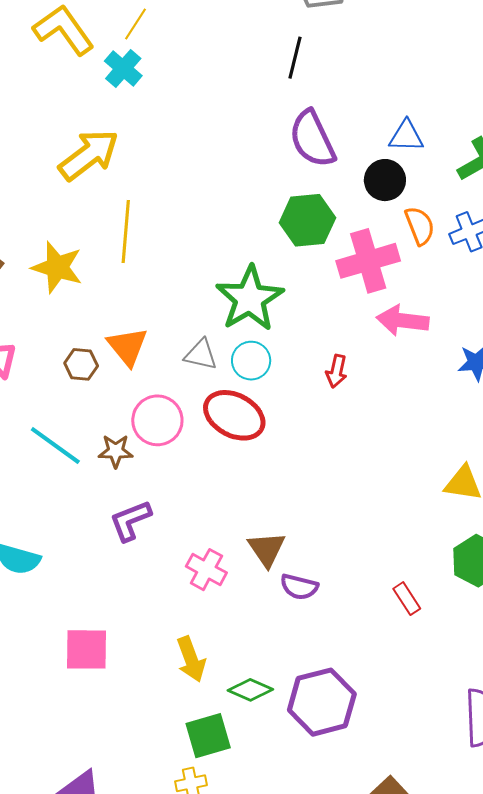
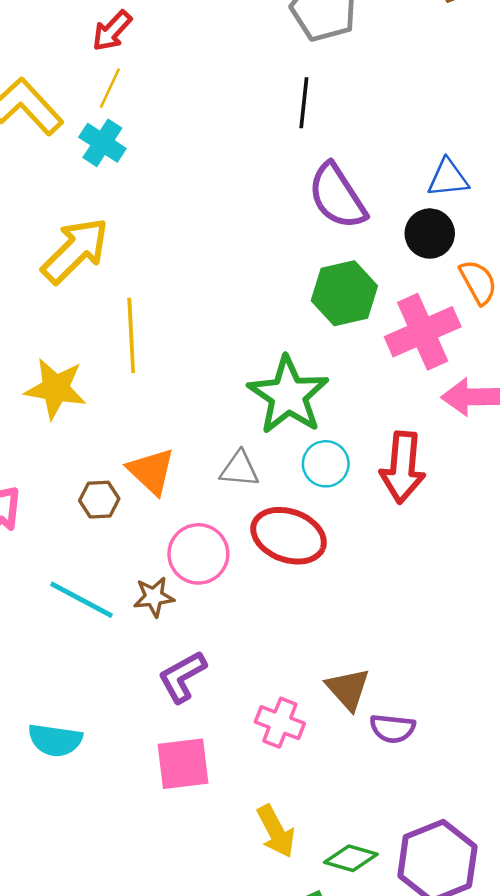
cyan circle: (251, 361) -> (326, 464), moved
red arrow: (337, 371) -> (403, 467), size x1.8
pink square: (87, 649) -> (183, 764), moved

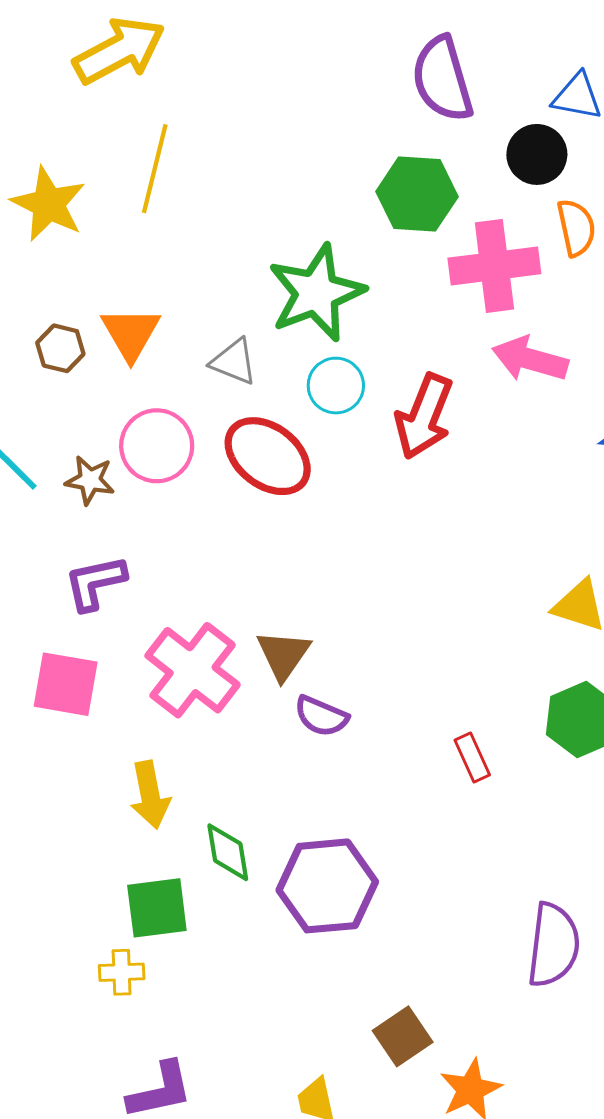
pink cross: (280, 723) -> (193, 670), size x1.6
green diamond: (351, 858) -> (228, 852), turned 48

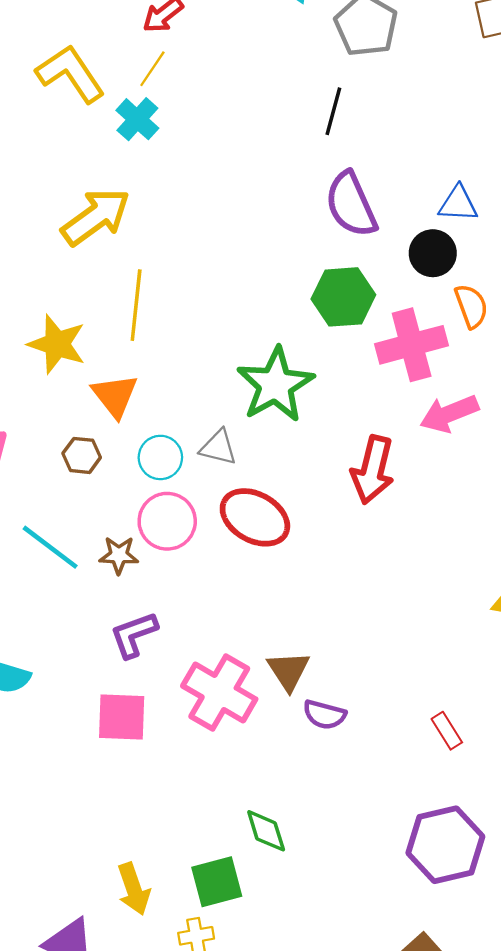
orange triangle: (131, 333) -> (115, 396), moved
pink arrow: (530, 359) -> (449, 414), turned -30
cyan circle: (336, 386) -> (160, 457), moved
yellow arrow: (150, 795) -> (134, 889), moved
purple hexagon: (327, 886) -> (445, 845), moved

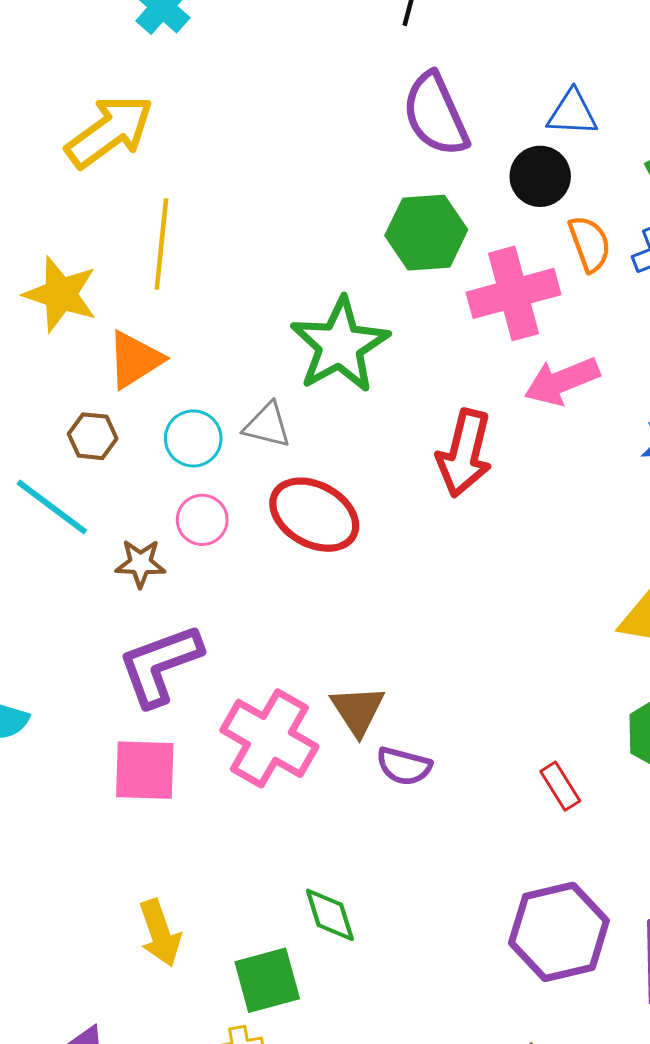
orange triangle: (115, 396) -> (135, 360), turned 36
pink circle: (167, 521) -> (202, 520), size x0.7
cyan line: (50, 547) -> (52, 507), moved
purple L-shape: (134, 635) -> (160, 665), size x1.4
yellow arrow: (134, 889) -> (160, 933), moved

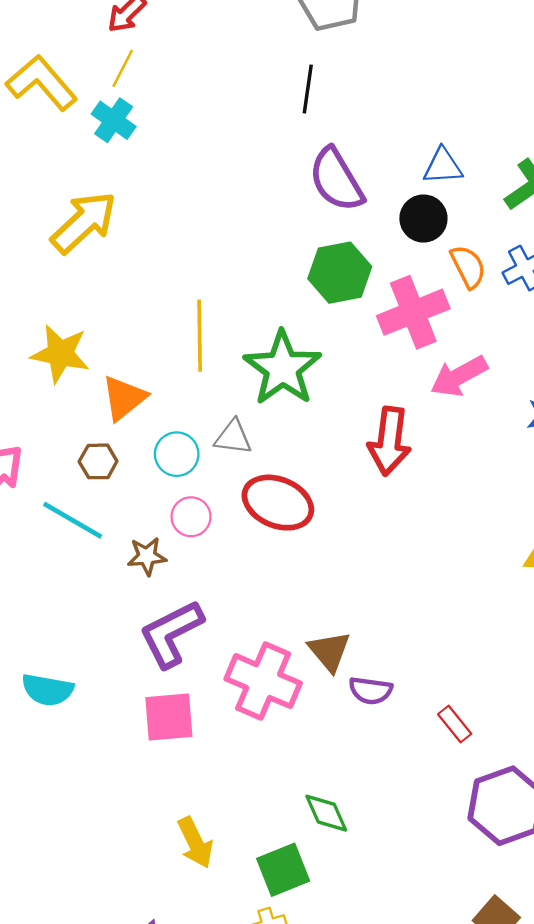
yellow line: (161, 244) -> (200, 336), moved
red rectangle: (560, 786) -> (455, 724), moved

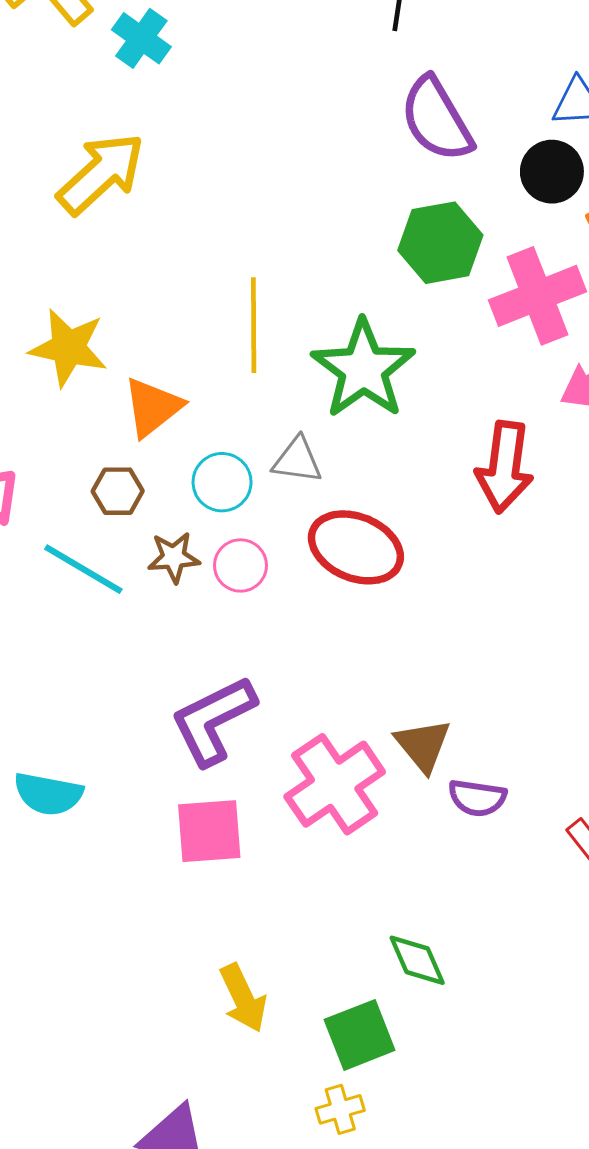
brown star: (147, 556) -> (174, 557), moved
pink cross: (263, 681) -> (335, 784), turned 32

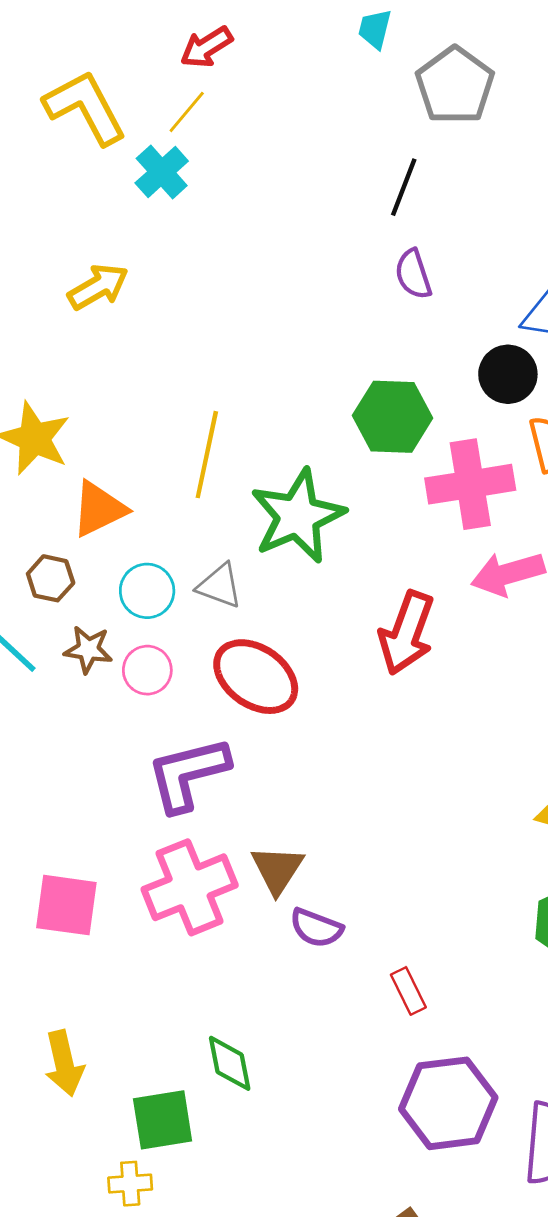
purple semicircle: (436, 119) -> (413, 274), moved, size x0.6
yellow arrow: (101, 174) -> (98, 287), size x0.7
purple L-shape: (213, 720) -> (188, 774), moved

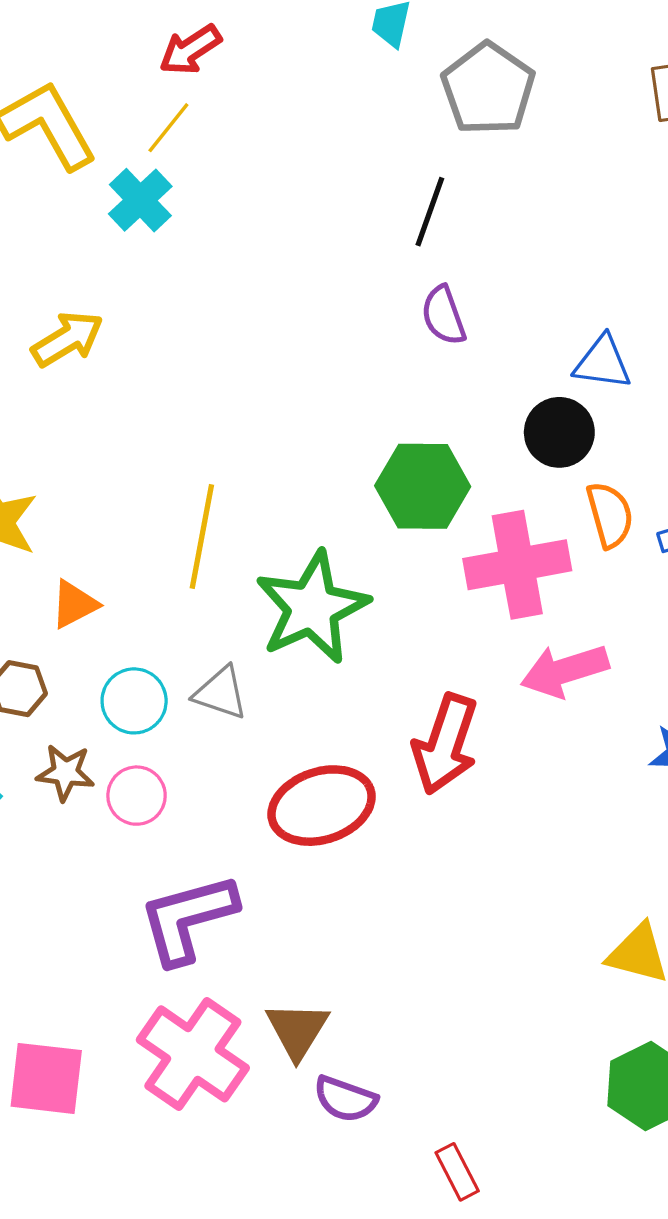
orange triangle: (99, 509) -> (74, 604), size x0.7
red ellipse: (256, 677) -> (322, 806), moved, turned -52
pink cross: (190, 887) -> (193, 1054), turned -32

